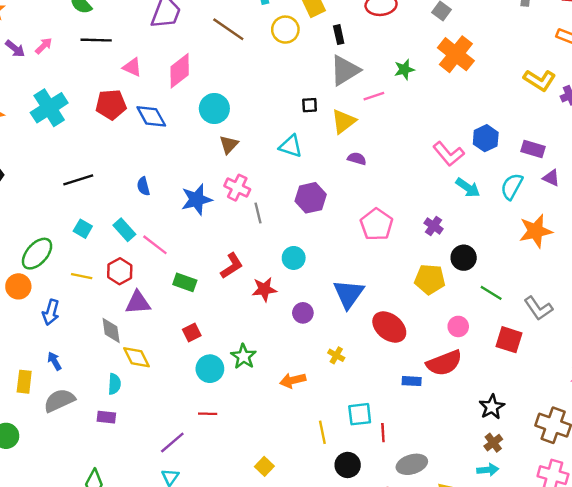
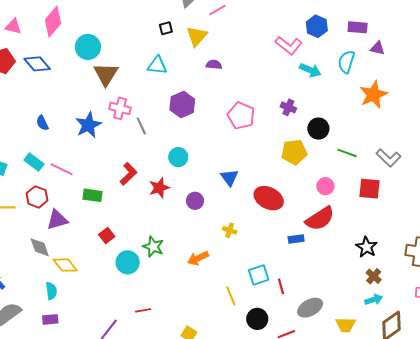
brown triangle: (229, 145) -> (106, 74), size x1.5
blue triangle: (349, 294) -> (230, 178), size x0.7
red line: (208, 414) -> (143, 310), moved

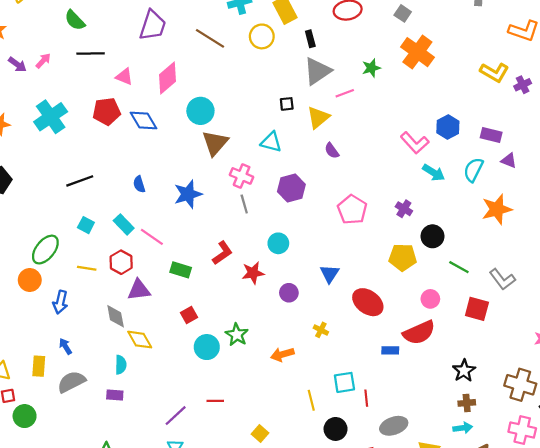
purple semicircle: (214, 65) -> (332, 151), turned -140
pink cross: (120, 108) -> (242, 176), moved
brown cross: (374, 276) -> (467, 403), turned 35

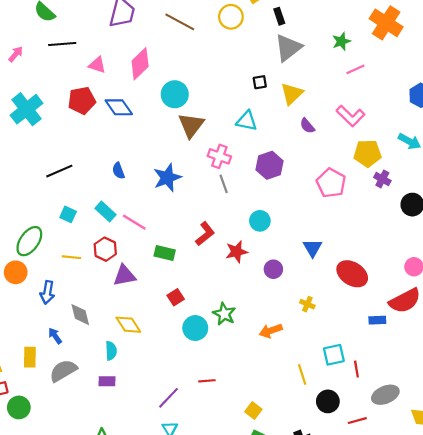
pink line: (345, 93) -> (355, 69), moved
pink L-shape: (415, 143) -> (351, 116), moved
yellow pentagon: (403, 257) -> (367, 153), moved
gray diamond: (116, 316) -> (80, 315), moved

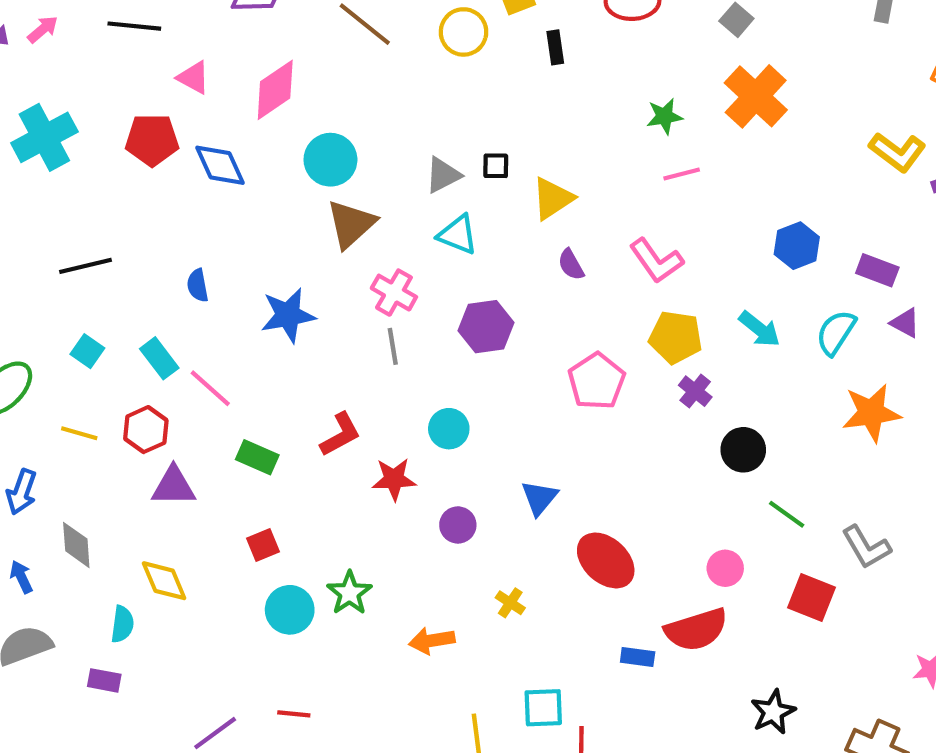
gray triangle: (288, 48) -> (443, 175), moved, size x0.7

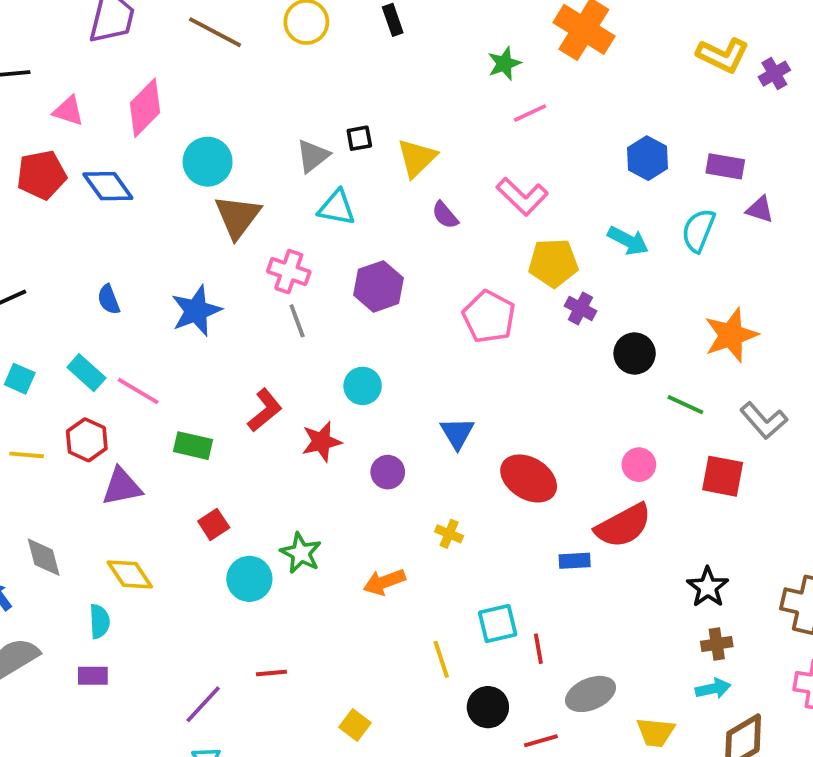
orange star: (871, 413) -> (731, 335), moved

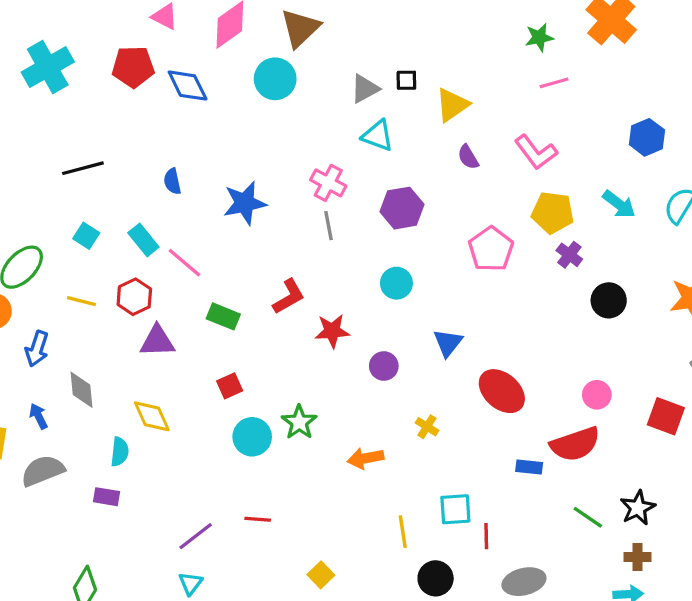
brown triangle: (238, 217) -> (300, 28), moved
cyan circle: (363, 386) -> (396, 283), moved
green line: (685, 405) -> (588, 517), moved

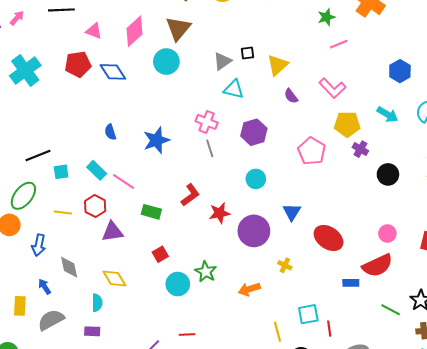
black line: (83, 168) -> (38, 155), moved
cyan square: (86, 236) -> (61, 172), turned -35
purple circle: (384, 366) -> (254, 231), size x1.8

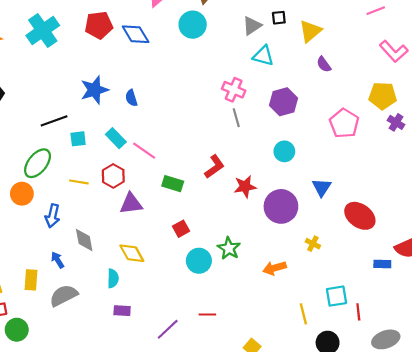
pink L-shape: (332, 88) -> (394, 51), moved
blue star: (156, 140) -> (94, 90), moved
purple rectangle: (92, 331) -> (122, 311), moved

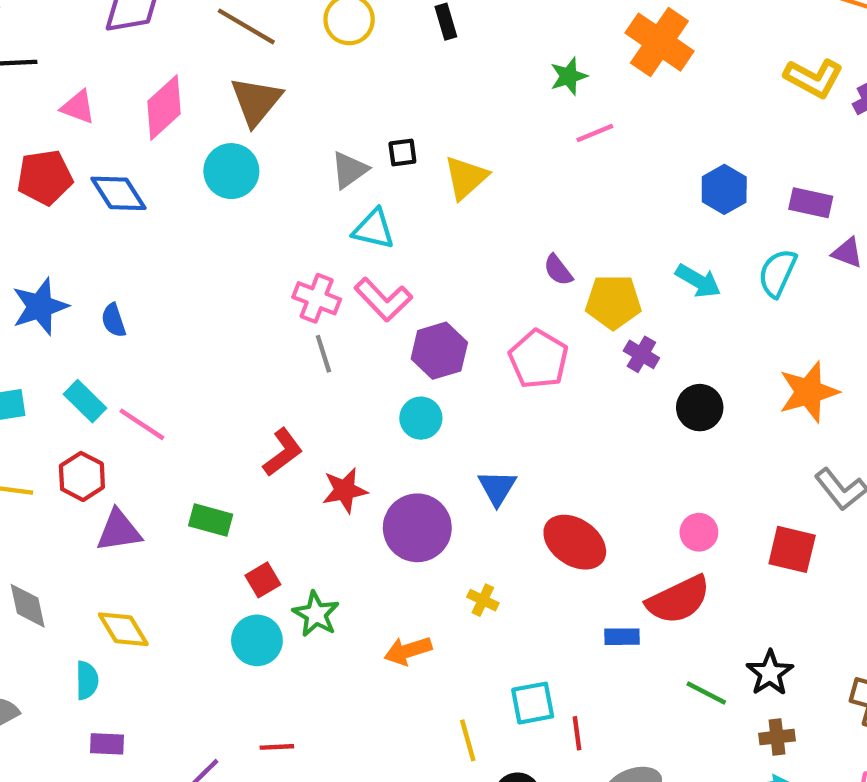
pink L-shape: (394, 51) -> (383, 299), moved
purple semicircle: (324, 64) -> (558, 270), moved
purple hexagon: (283, 102) -> (439, 351), moved
green rectangle: (173, 184) -> (211, 520), moved
red square: (181, 229) -> (263, 580), moved

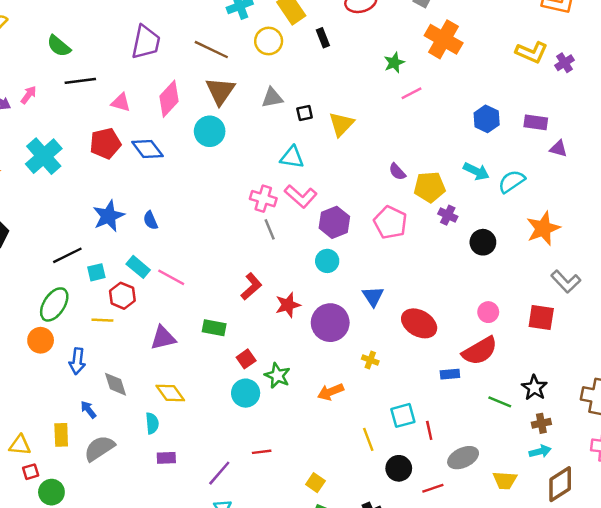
gray triangle: (349, 170) -> (272, 98), moved, turned 30
cyan semicircle: (777, 273) -> (512, 181), moved, turned 36
red hexagon: (82, 476) -> (122, 296), moved

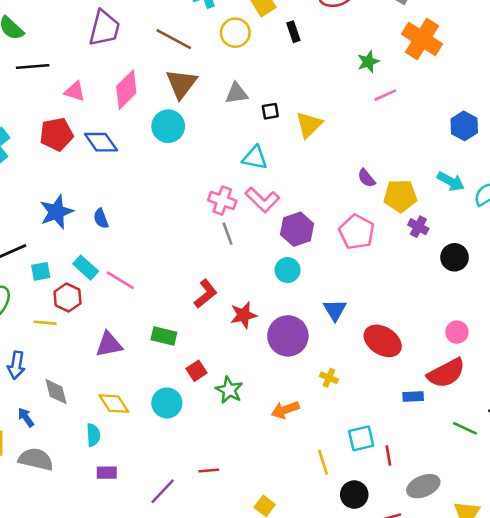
cyan circle: (246, 393) -> (167, 403), moved
gray semicircle: (99, 448) -> (36, 459), turned 44

